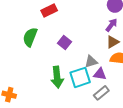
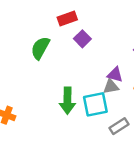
purple square: (65, 42) -> (82, 39), moved
purple triangle: (100, 74) -> (115, 75), moved

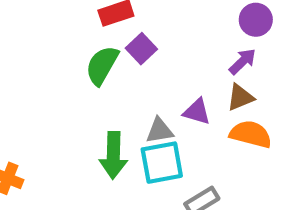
green semicircle: (40, 48) -> (102, 65), moved
gray triangle: (111, 87) -> (160, 131), moved

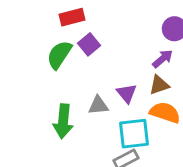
purple triangle: (197, 112) -> (127, 93), turned 30
cyan square: (162, 163) -> (134, 134), moved

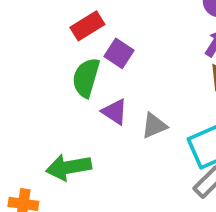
purple triangle: (127, 93) -> (115, 112), moved
green arrow: (63, 121) -> (69, 167), moved, turned 92

